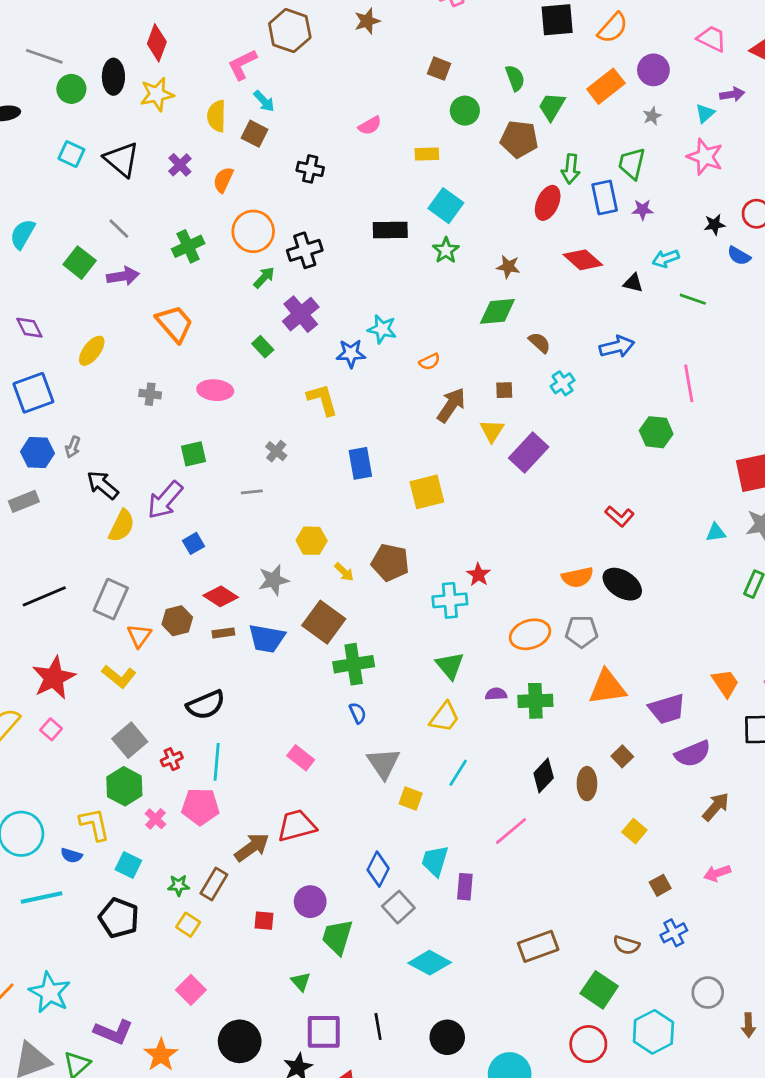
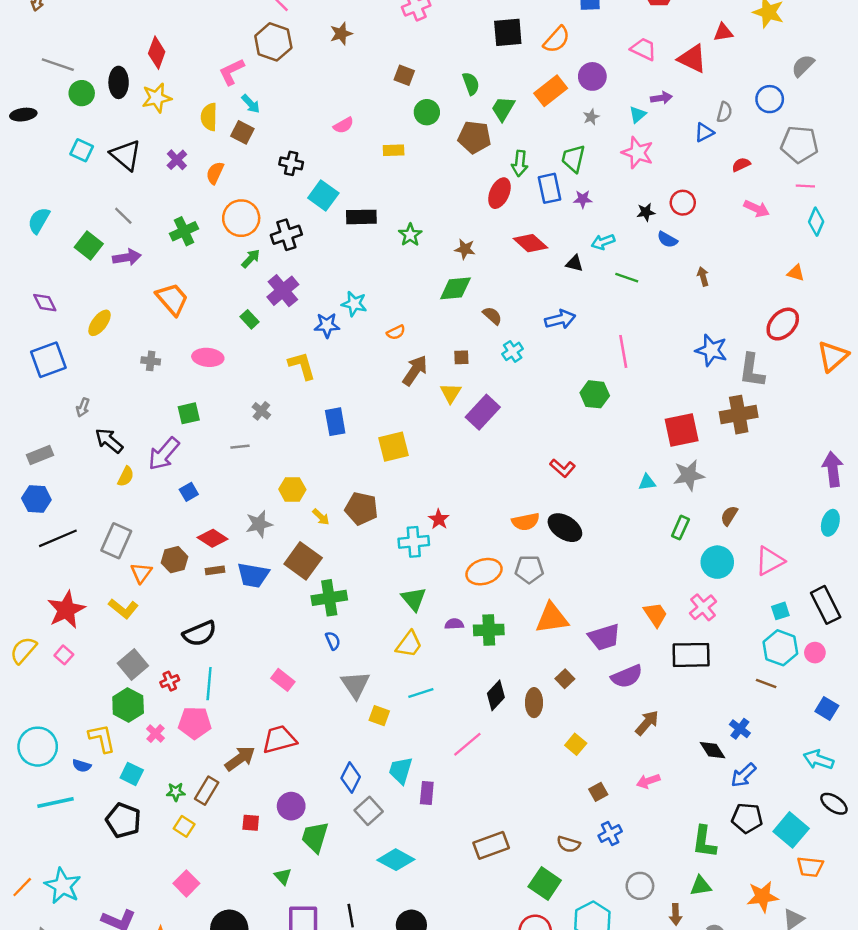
cyan square: (446, 206) -> (323, 195), moved
blue hexagon: (37, 453) -> (36, 499), moved
yellow semicircle: (122, 526) -> (126, 476), size x0.7
cyan line: (458, 773) -> (421, 693), turned 40

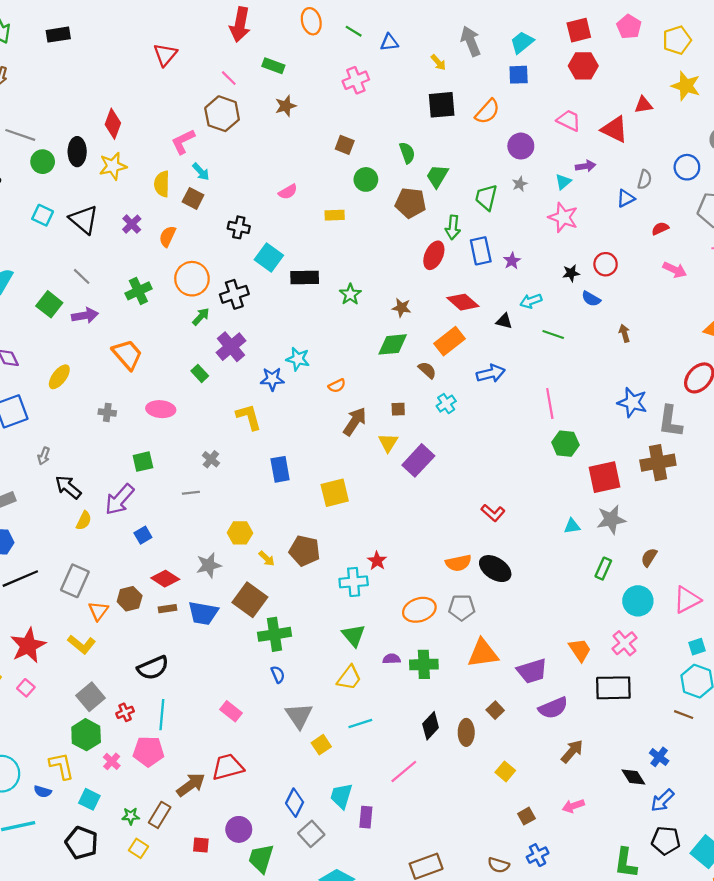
orange rectangle: (551, 91) -> (449, 341), moved
green trapezoid: (573, 159) -> (486, 197), moved
purple star: (583, 199) -> (512, 261), turned -30
green hexagon: (595, 394) -> (565, 444), moved
yellow square: (379, 716) -> (321, 745), turned 36

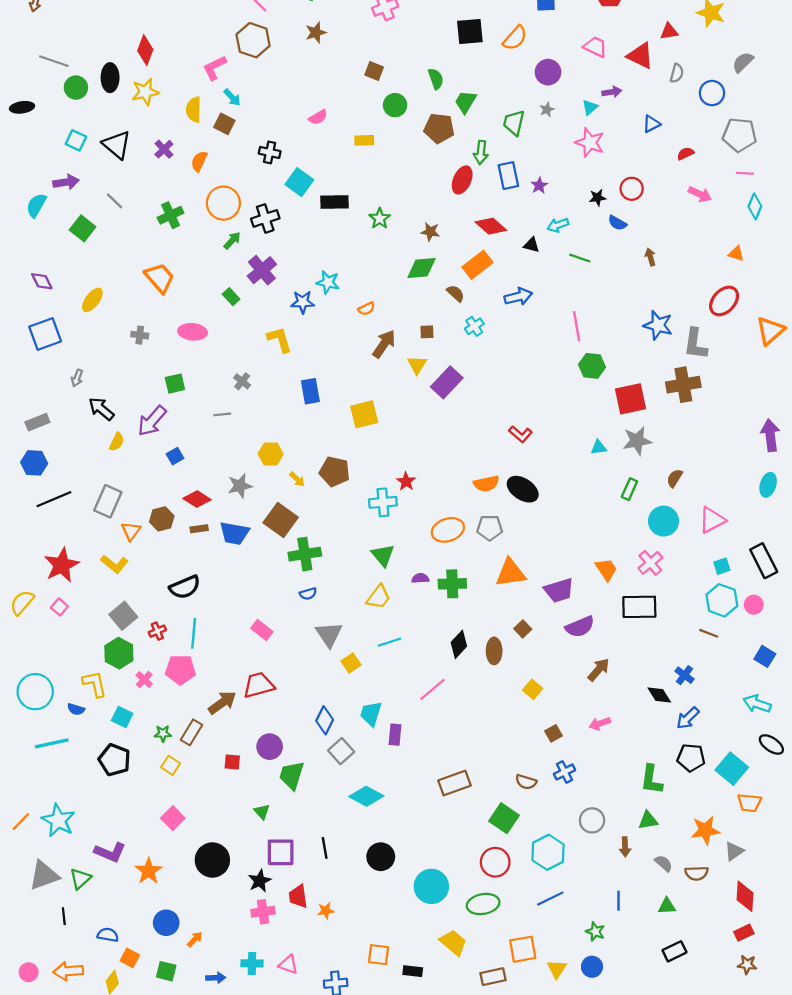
gray semicircle: (645, 179) -> (677, 73), moved
purple arrow: (85, 315) -> (66, 182), moved
blue semicircle: (278, 674) -> (308, 594), turned 98

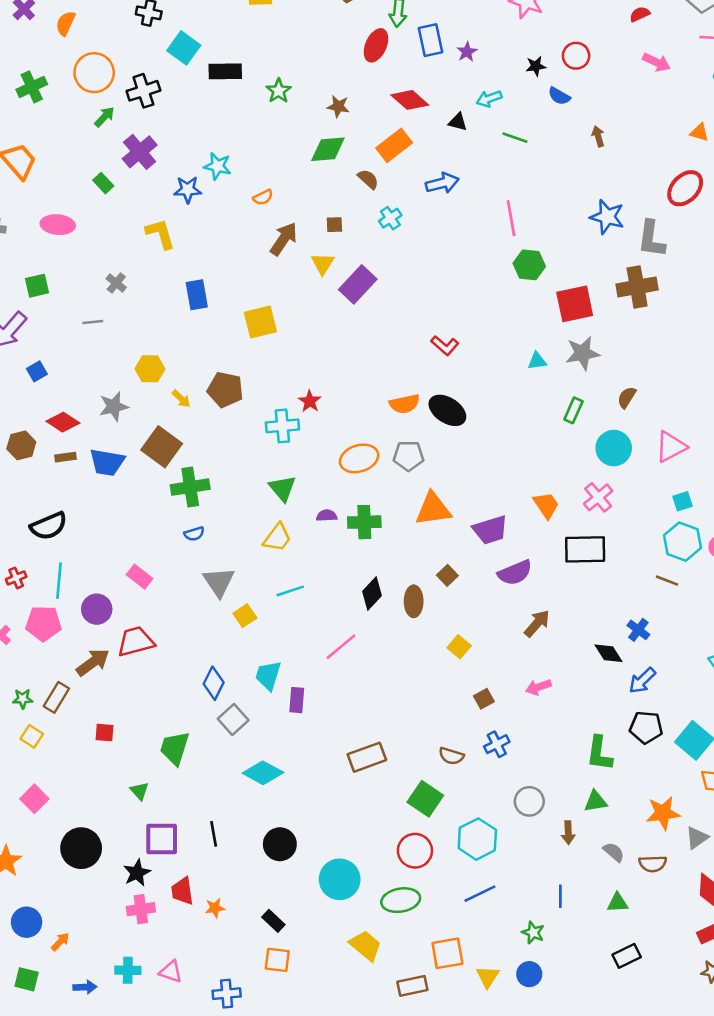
purple circle: (270, 747) -> (97, 609), moved
black rectangle: (413, 971) -> (273, 921), moved, turned 36

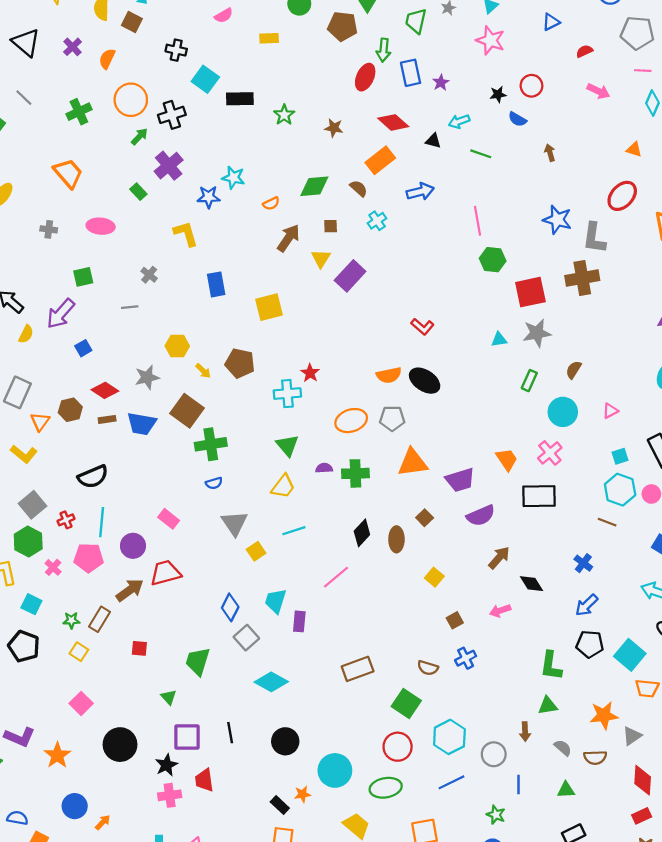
green diamond: (328, 149) -> (314, 186), moved
pink triangle: (671, 447) -> (610, 411), size x0.6
black diamond: (608, 653) -> (531, 584), moved
gray circle: (529, 801) -> (494, 754), moved
orange star: (215, 908) -> (303, 794), moved

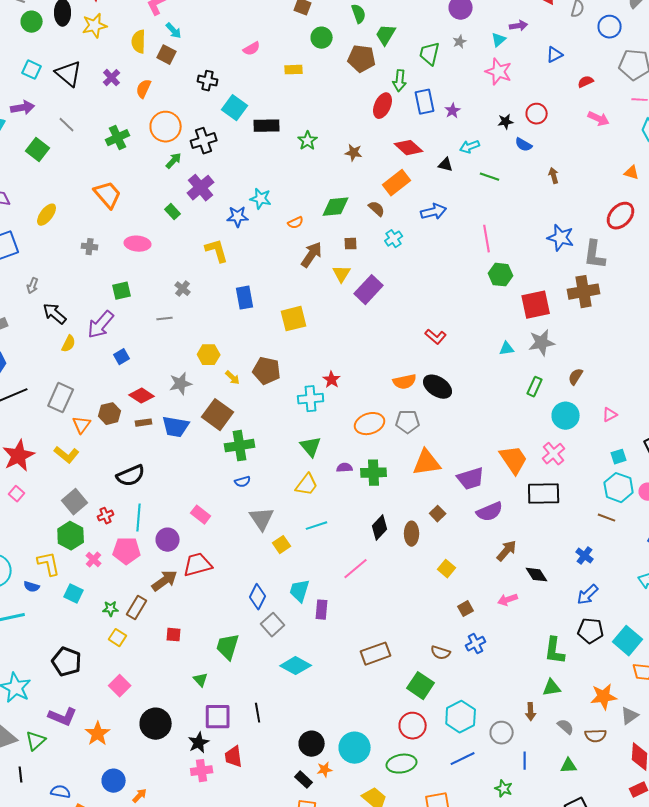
orange trapezoid: (507, 459) -> (514, 460), size x1.4
black pentagon: (24, 646) -> (67, 662), moved
black circle: (285, 741) -> (312, 744), moved

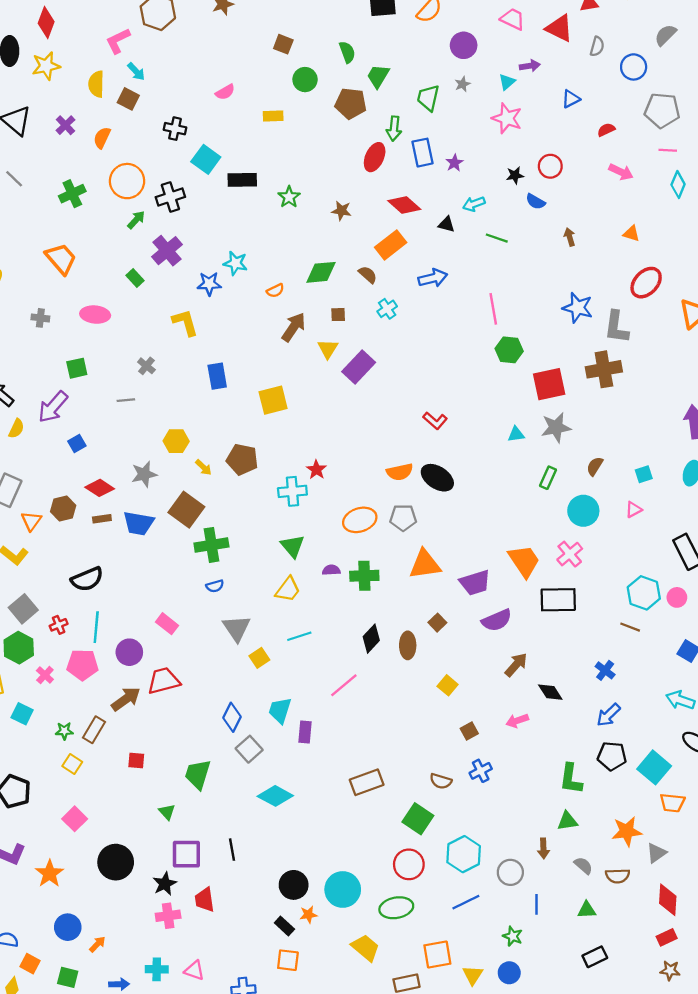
orange triangle: (632, 173) -> (631, 234), moved
cyan square: (619, 457) -> (644, 474), moved

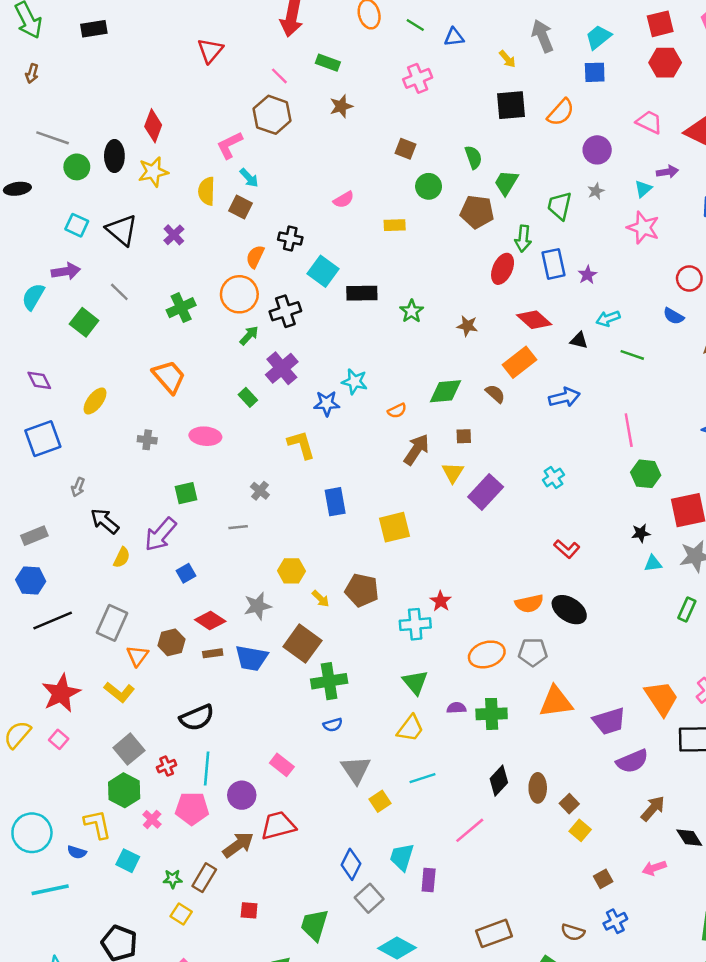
orange semicircle: (102, 138) -> (255, 257), moved
black star: (515, 175) -> (641, 533), moved
cyan cross: (387, 309) -> (553, 477), moved
brown square: (437, 623) -> (569, 804), moved

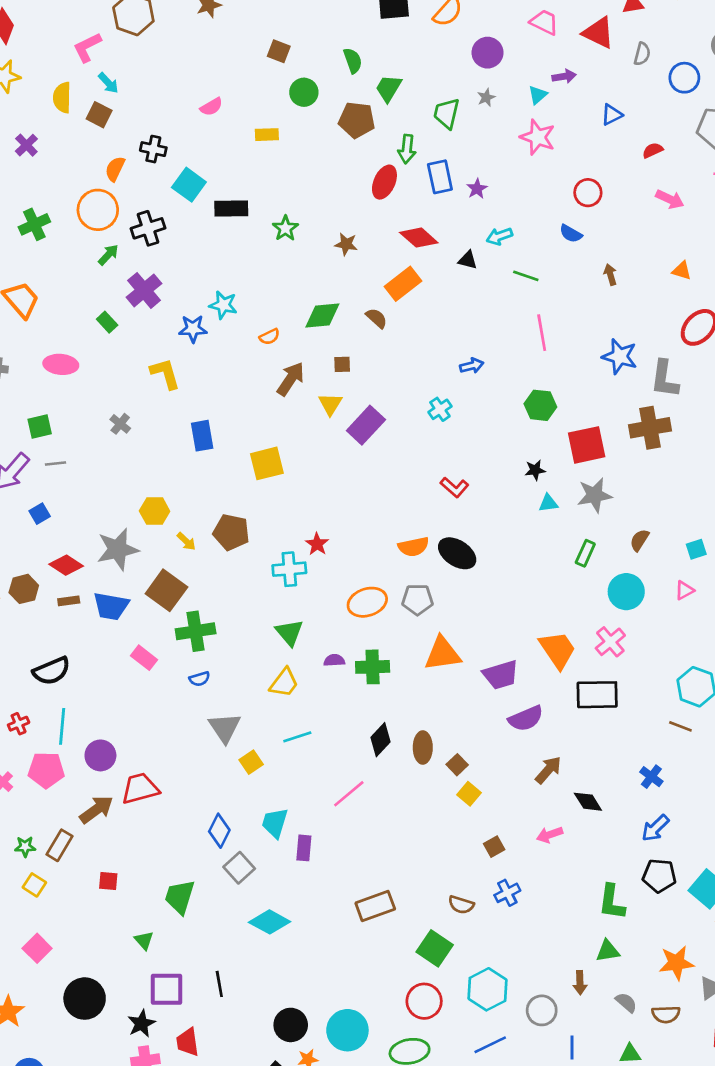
blue arrow: (564, 397) -> (472, 366), moved, size x0.7
pink line: (629, 430) -> (542, 333), moved
gray line: (238, 527) -> (56, 463), moved
gray star: (258, 606) -> (118, 549), size x1.4
pink rectangle: (282, 765) -> (144, 658), moved

